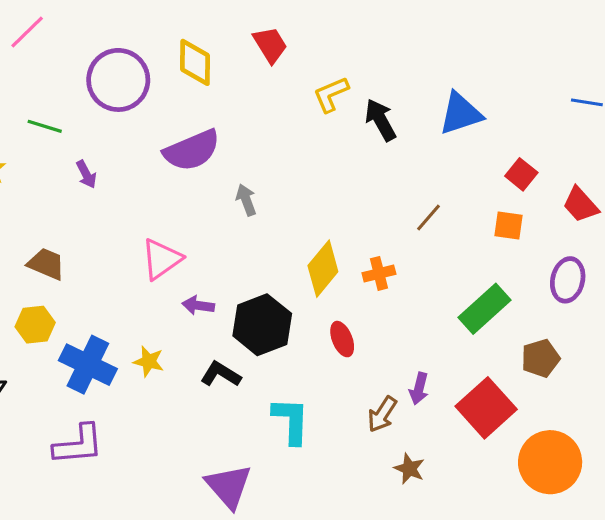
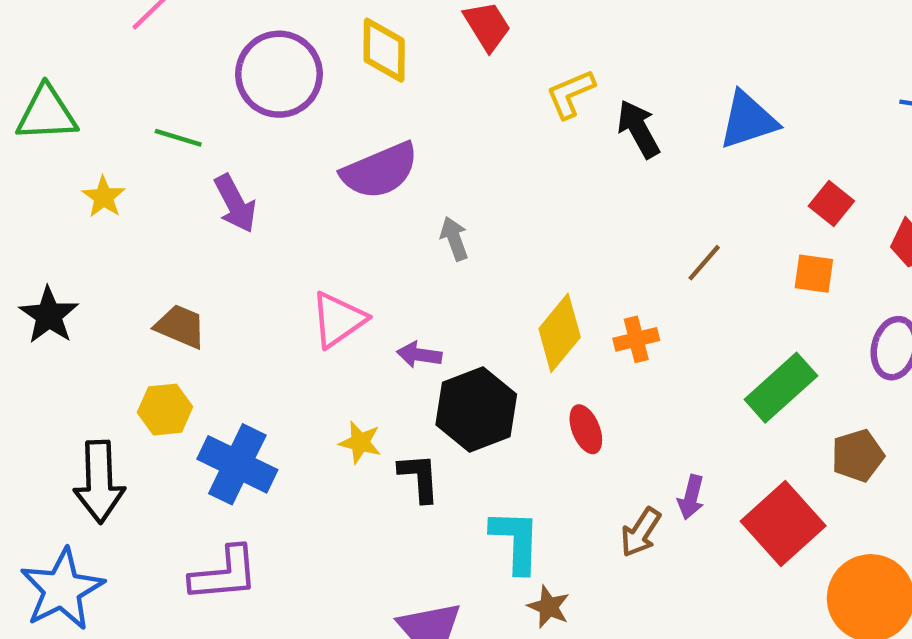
purple arrow: (86, 174) -> (235, 204), size x1.5
purple arrow: (198, 305) -> (419, 355), moved
yellow star: (149, 361) -> (360, 442), moved
black L-shape: (221, 374) -> (419, 477), turned 54
brown star: (409, 469) -> (549, 607), moved

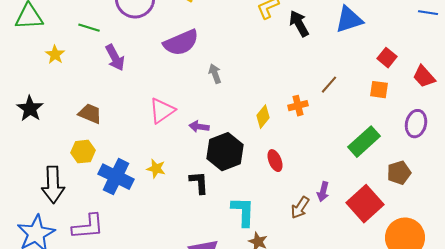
yellow diamond: (560, 333) -> (263, 117), size x0.7
orange cross: (636, 339) -> (298, 106), moved
yellow star: (360, 442) -> (156, 169), moved
purple L-shape: (224, 574) -> (88, 227), moved

